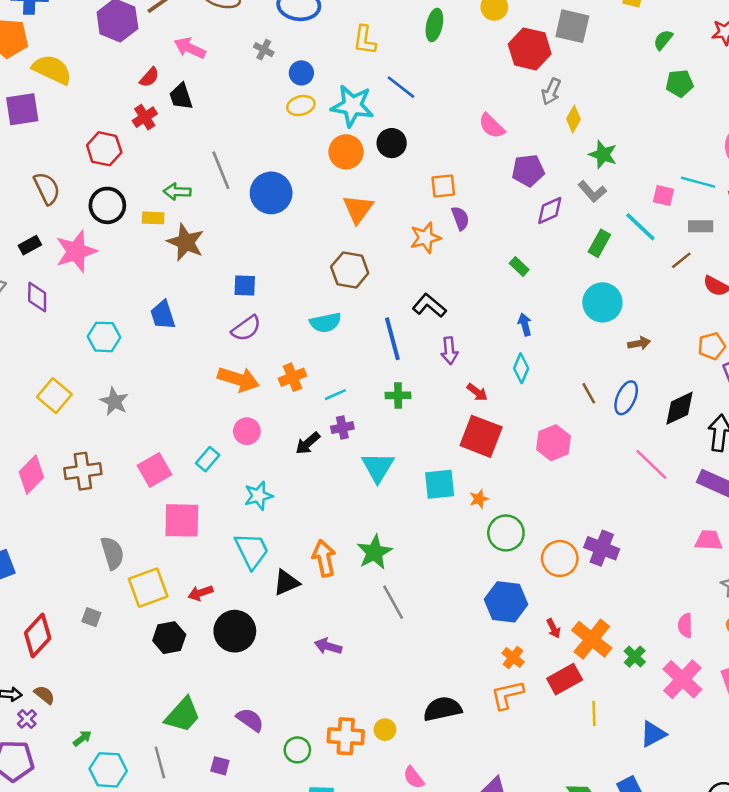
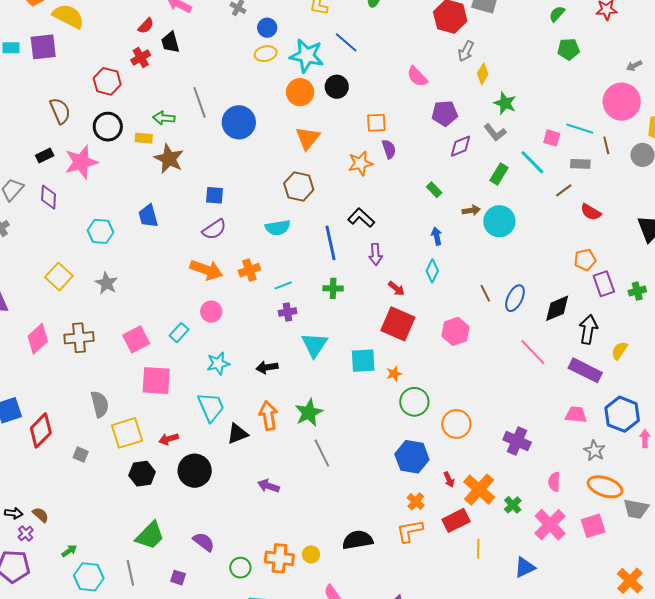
brown arrow: (639, 343) -> (471, 210), moved
black arrow: (308, 443) -> (267, 367), moved, turned 30
purple cross: (602, 548) -> (517, 441), moved
red diamond: (38, 636) -> (41, 430), moved

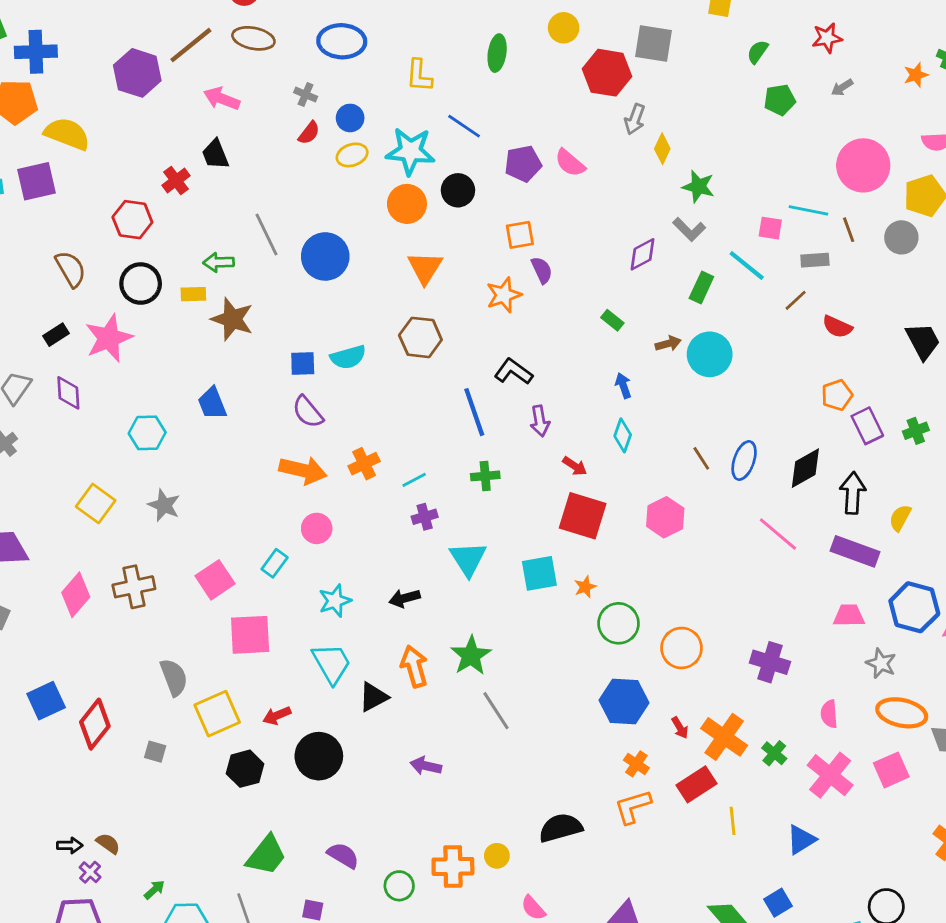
red semicircle: (146, 26) -> (309, 133), moved
gray arrow: (634, 66) -> (842, 87), moved
purple pentagon: (445, 113) -> (523, 164), moved
cyan semicircle: (278, 228) -> (348, 357), moved
purple semicircle: (214, 229) -> (308, 412), turned 90

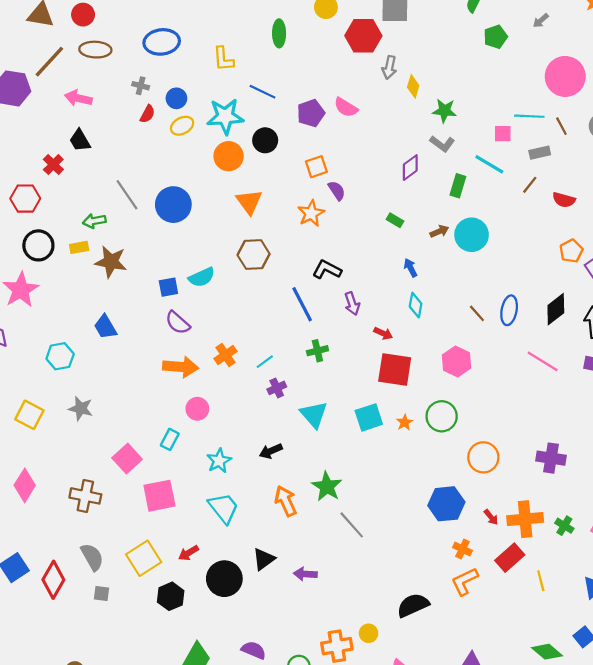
brown cross: (134, 587) -> (85, 496), moved, turned 32
green circle: (618, 623) -> (442, 416), moved
gray semicircle: (174, 677) -> (92, 557), moved
black triangle: (373, 697) -> (264, 559), moved
orange cross: (724, 737) -> (525, 519), turned -32

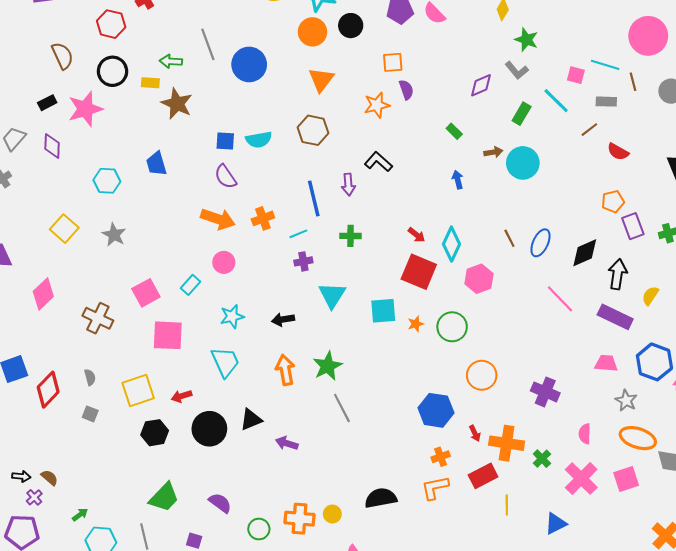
blue line: (302, 304) -> (314, 198), moved
purple arrow: (352, 304) -> (348, 184), moved
cyan diamond: (416, 305) -> (451, 244), moved, size x1.4
orange cross: (463, 549) -> (441, 457), turned 30
gray semicircle: (92, 557) -> (90, 377), size x0.6

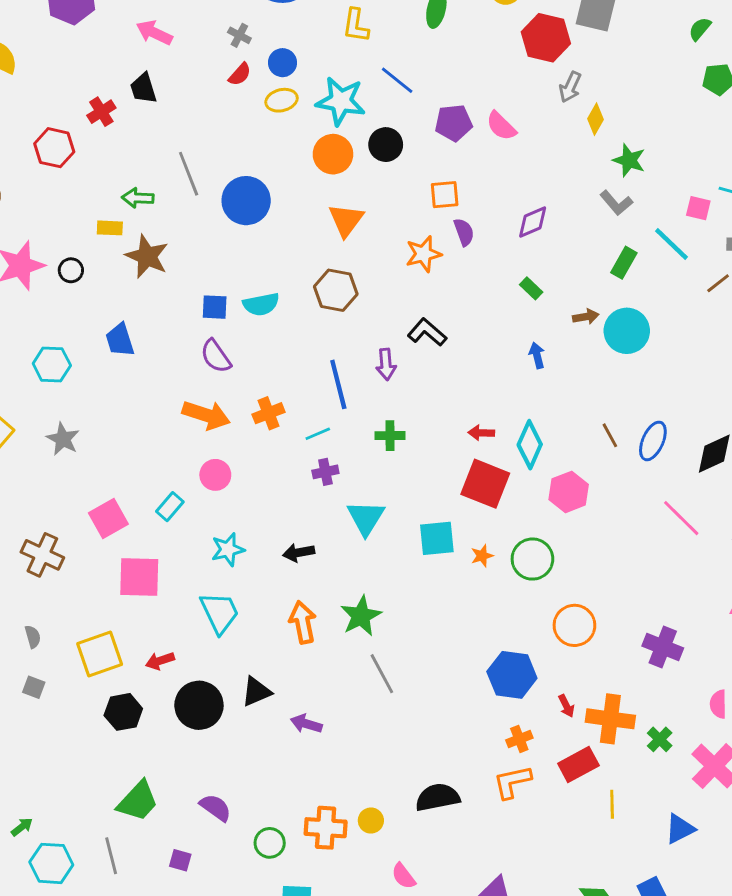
black circle: (113, 71) -> (71, 270), moved, size x0.6
purple diamond: (481, 85) -> (533, 222), moved
red arrow: (417, 235) -> (481, 433), turned 144

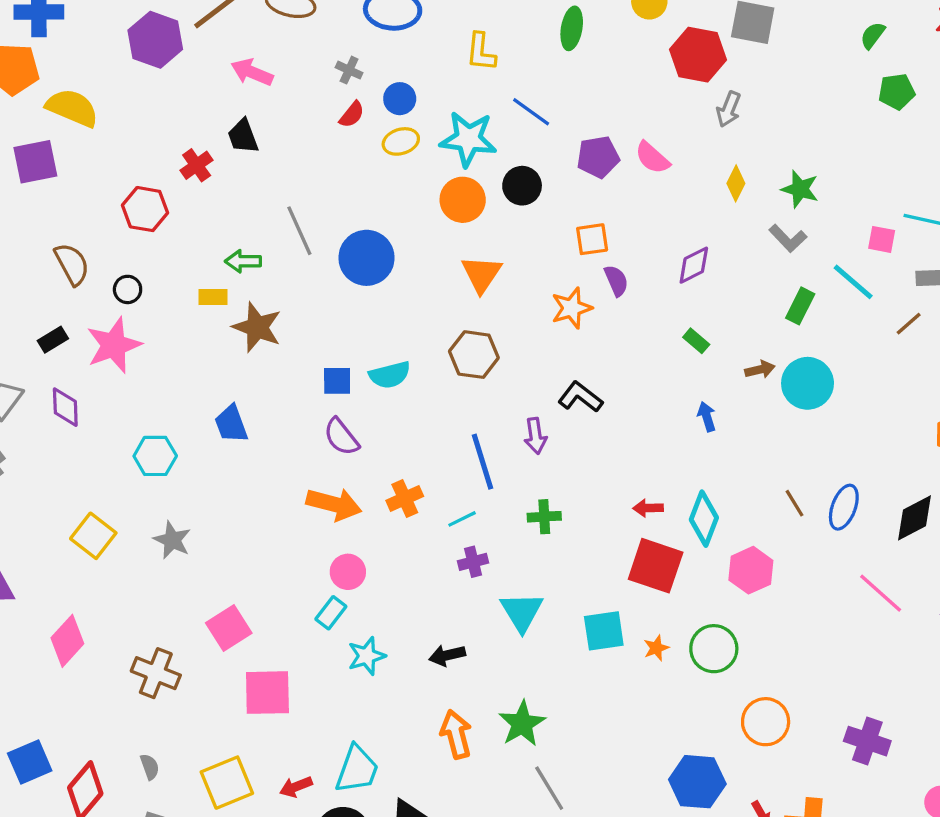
yellow diamond: (596, 119) -> (736, 183), moved
black circle: (71, 270) -> (128, 289), moved
cyan rectangle: (170, 507) -> (331, 613), moved
cyan trapezoid: (219, 613) -> (357, 769), moved, turned 48

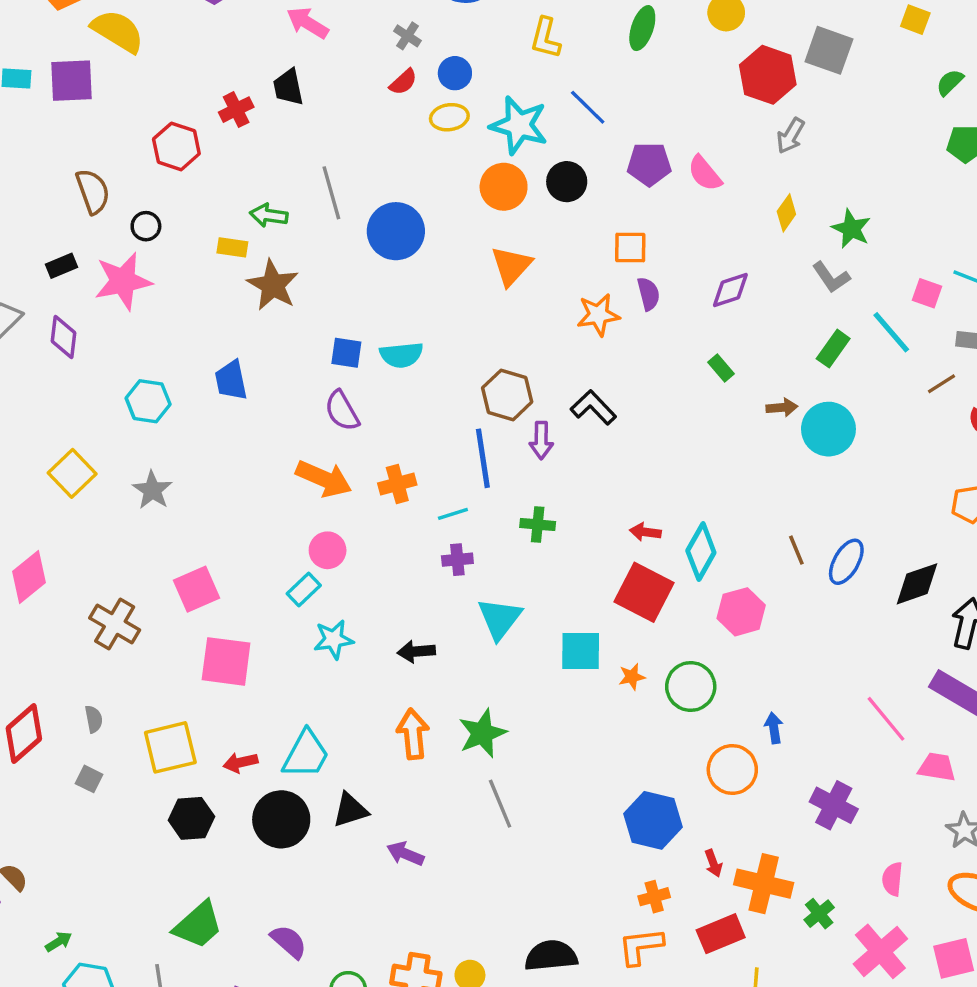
brown hexagon: (474, 355) -> (507, 395), moved
blue arrow: (707, 417) -> (774, 728), moved
pink line: (881, 593) -> (886, 719), moved

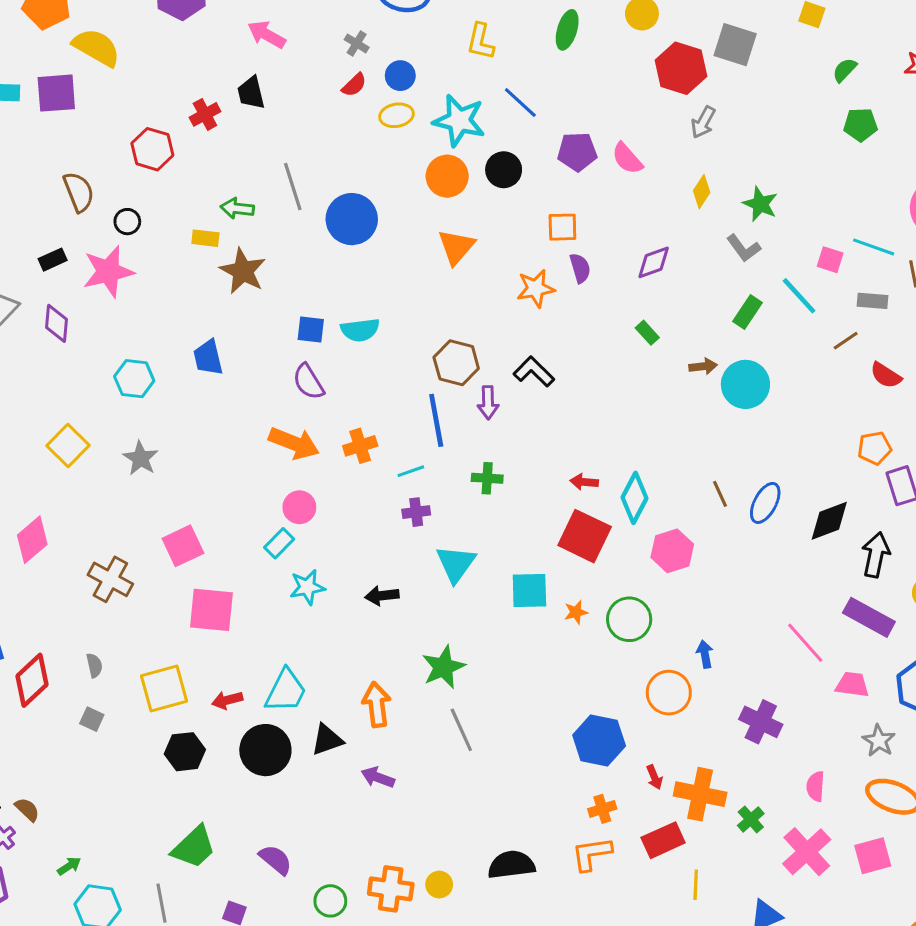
orange arrow: (413, 734) -> (377, 705), moved

